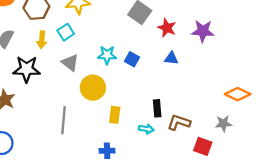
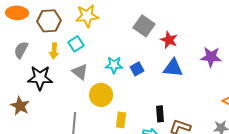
purple star: (203, 31) -> (211, 57), moved
blue triangle: (171, 58) -> (173, 68), size x1.5
blue square: (132, 59) -> (137, 69), turned 32

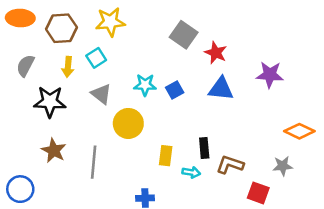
brown star: (20, 106) -> (54, 150), moved
yellow rectangle: (121, 120) -> (166, 156), moved

